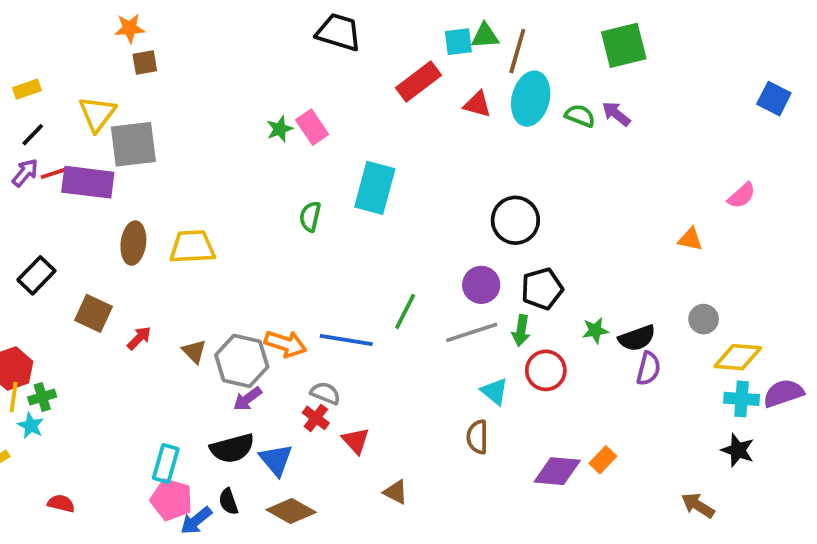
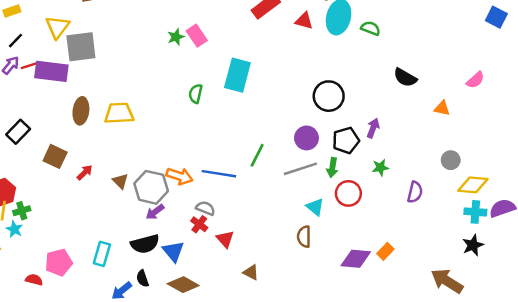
purple arrow: (616, 114) -> (373, 128), moved, turned 72
black semicircle: (637, 338) -> (405, 78), moved, turned 50
black star: (738, 450) -> (473, 245), turned 30
pink pentagon: (171, 500) -> (59, 262), moved, turned -30
brown arrow: (698, 505) -> (447, 281), size x1.5

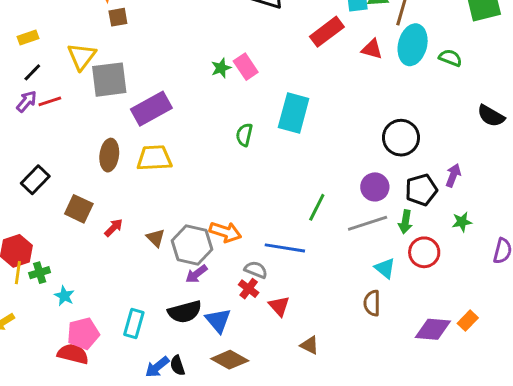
purple rectangle: (51, 71) -> (151, 109), moved, turned -36
blue line: (219, 174) -> (285, 248), moved
cyan star: (14, 229) -> (64, 296), moved
black semicircle: (143, 278) -> (177, 366), moved
red semicircle: (34, 280) -> (73, 354), moved, size x1.5

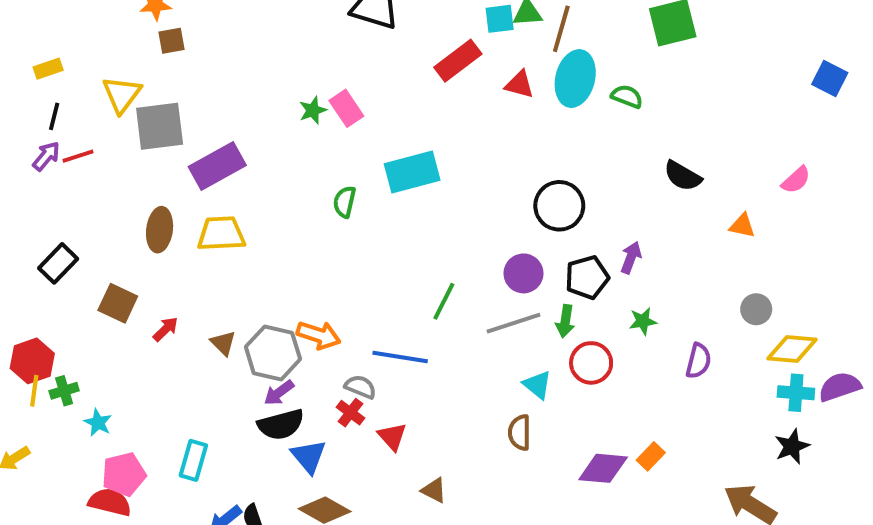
black line: (32, 72) -> (54, 116), turned -30
cyan rectangle: (294, 113) -> (412, 172), turned 60
black semicircle: (185, 312) -> (281, 425), moved

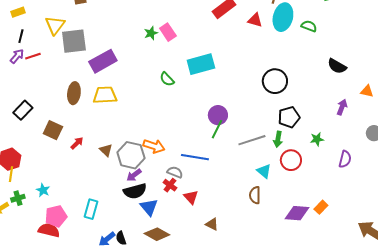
green semicircle: (344, 202) -> (167, 79), turned -56
purple arrow: (631, 258) -> (342, 107), moved
purple circle: (523, 273) -> (218, 115), moved
green cross: (64, 391) -> (18, 198), moved

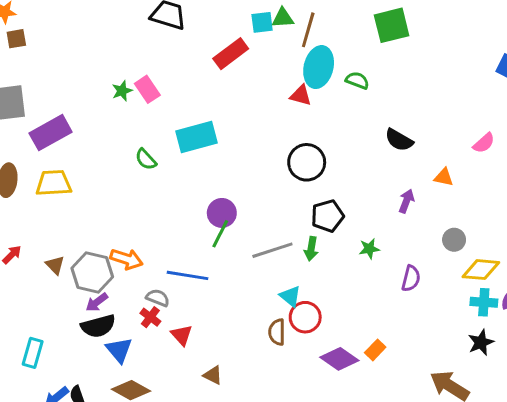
red triangle: (255, 20) -> (301, 95), moved
red circle: (291, 160) -> (305, 317), moved
purple diamond: (297, 213) -> (339, 359), turned 30

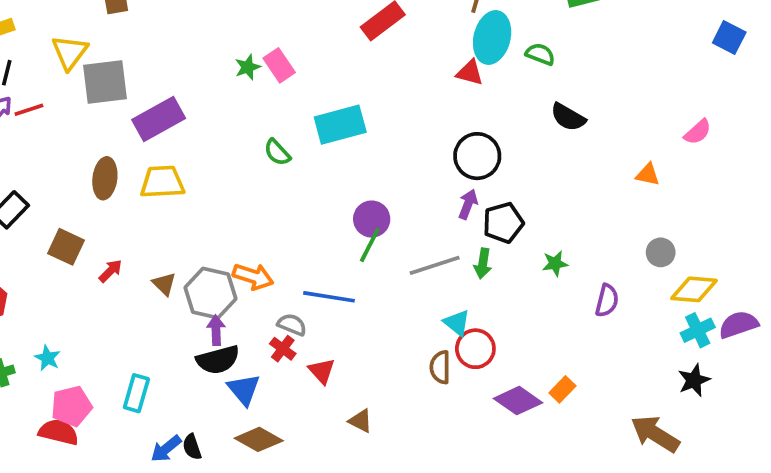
black semicircle: (399, 140) -> (568, 117), moved
purple arrow: (406, 201) -> (468, 204), moved
purple arrow: (97, 302) -> (216, 330), turned 125
cyan cross: (484, 302) -> (698, 330), turned -30

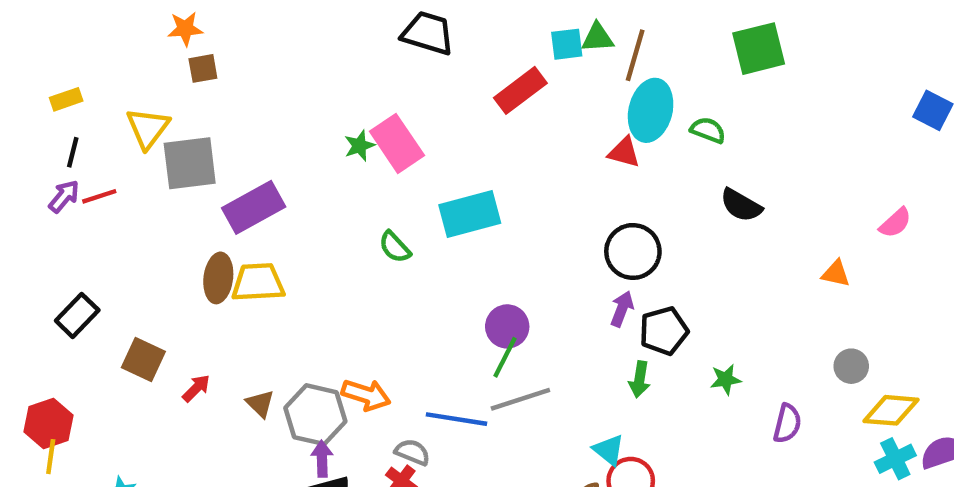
pink rectangle: (279, 65) -> (397, 143), size x1.4
brown ellipse: (105, 178) -> (218, 278), moved
gray line: (435, 265) -> (520, 399), moved

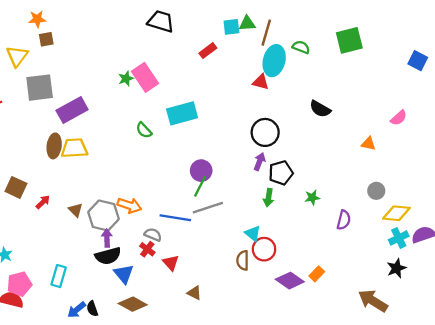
green square: (759, 49) -> (349, 40), moved
red rectangle: (520, 90) -> (208, 51), size x0.7
yellow triangle: (148, 128) -> (17, 56), moved
green semicircle: (708, 130) -> (301, 47), moved

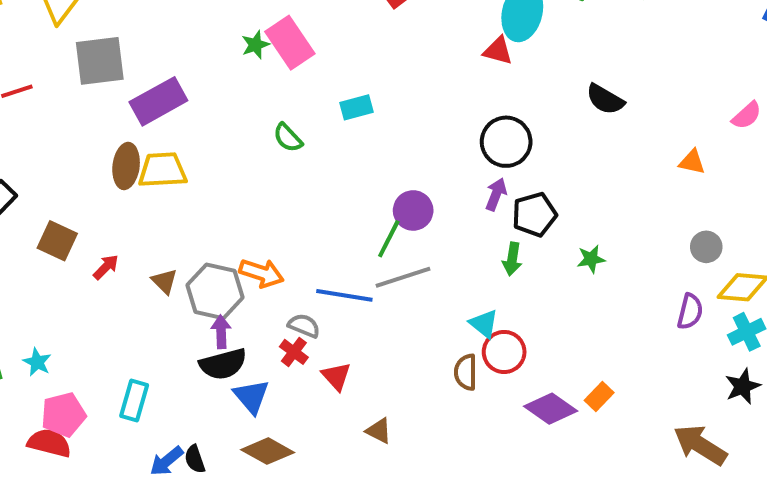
cyan rectangle: (182, 113) -> (357, 107), size x0.6
purple circle: (201, 171) -> (413, 210), moved
purple semicircle: (344, 220) -> (690, 312), moved

